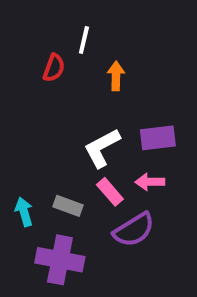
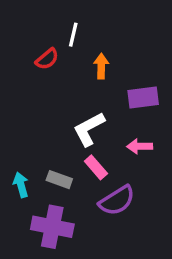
red semicircle: (54, 68) -> (47, 59), turned 30
purple rectangle: (158, 138) -> (143, 98), moved
pink arrow: (150, 182) -> (140, 146), moved

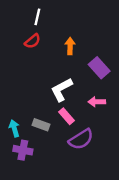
white line: (73, 35) -> (37, 17), moved
purple rectangle: (143, 98) -> (99, 68), turned 55
purple cross: (52, 227) -> (23, 150), moved, size x0.7

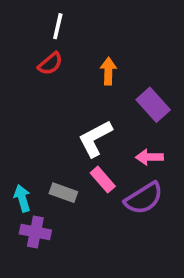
purple semicircle: (81, 139) -> (144, 198), moved

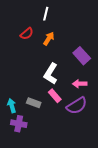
white line: (58, 26) -> (46, 14), moved
orange arrow: (108, 71) -> (49, 39), moved, turned 32
white L-shape: (95, 138) -> (51, 74), turned -30

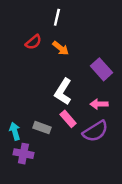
orange arrow: (49, 39) -> (61, 48), turned 96

